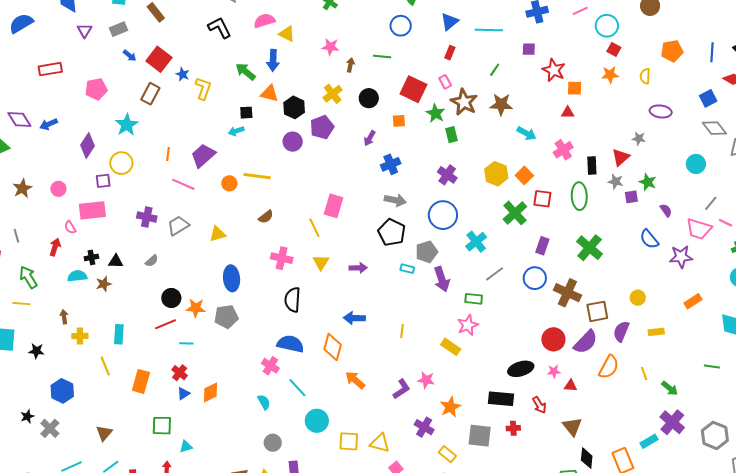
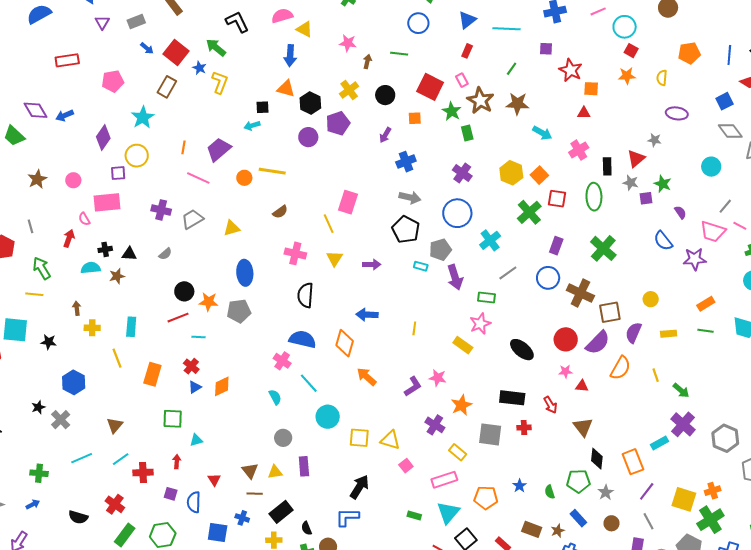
green arrow: (246, 72) -> (216, 47), moved
green line: (712, 366) -> (705, 331), moved
black ellipse: (521, 369) -> (522, 350), moved, turned 55

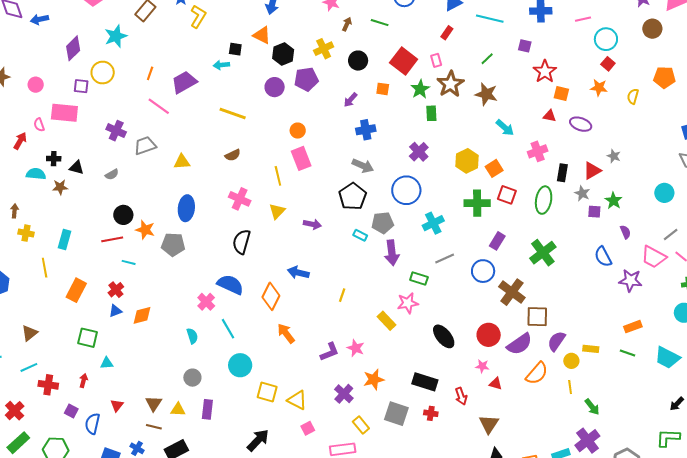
purple ellipse: (677, 113) -> (581, 124), moved
orange circle: (244, 178) -> (298, 131), moved
pink rectangle: (348, 202) -> (301, 158), turned -50
green cross: (529, 212) -> (477, 203), turned 30
yellow circle: (651, 299) -> (571, 361), moved

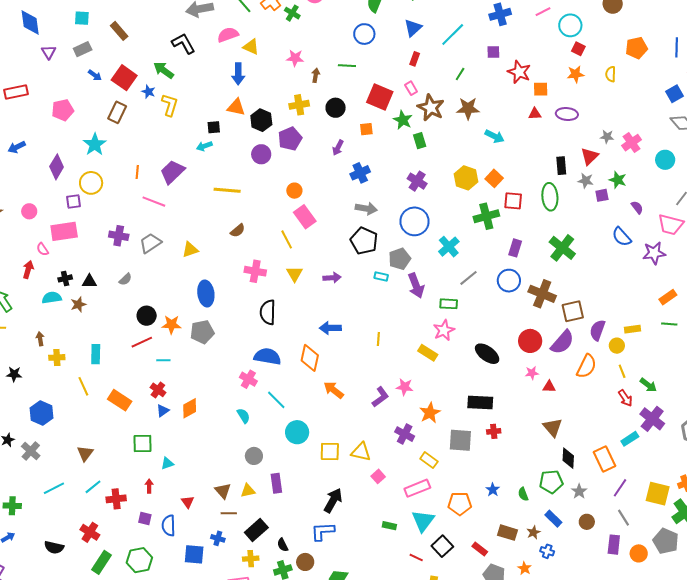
cyan line: (490, 19) -> (453, 34), turned -44
yellow cross: (324, 49) -> (299, 105), turned 30
pink cross: (538, 151) -> (632, 143), moved
orange rectangle: (76, 290) -> (120, 400), turned -70
red arrow: (461, 396) -> (625, 398), moved

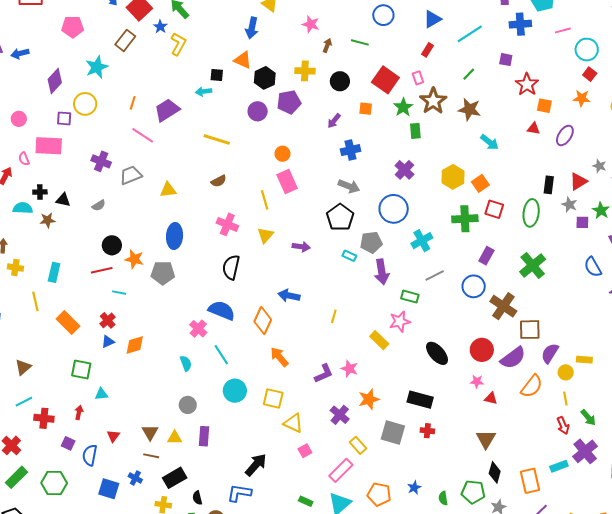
purple ellipse: (567, 114) -> (565, 135), turned -75
yellow square: (330, 451) -> (273, 398), moved
pink rectangle: (417, 488) -> (341, 470), turned -35

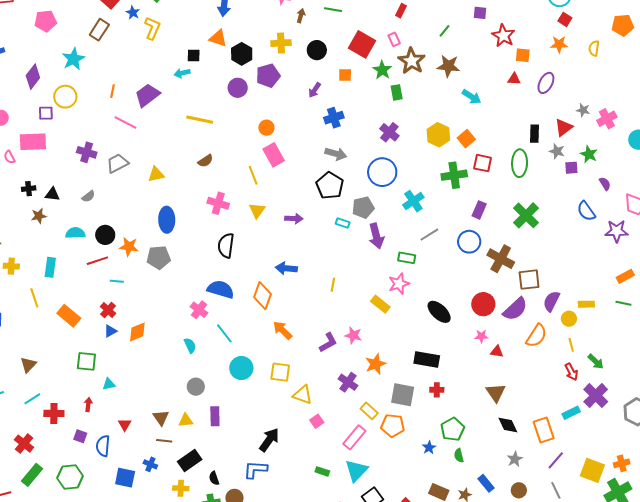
cyan semicircle: (23, 208) -> (75, 233), moved
black diamond: (495, 472) -> (508, 425), turned -35
green pentagon: (473, 492) -> (453, 429), moved, turned -30
orange pentagon: (379, 494) -> (393, 426), moved

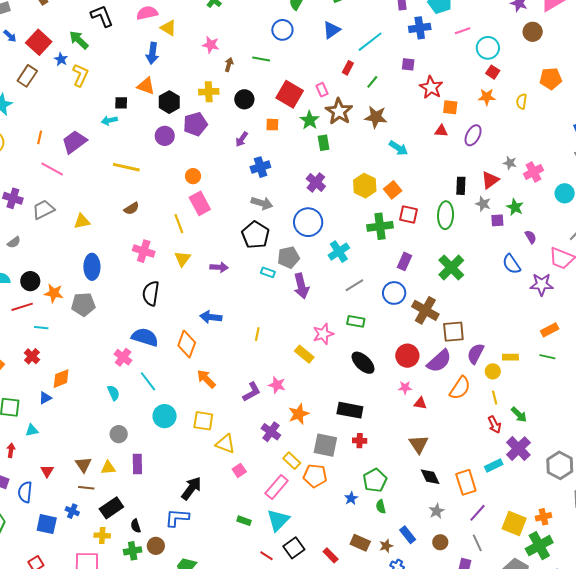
red rectangle: (401, 11) -> (348, 68), moved
green rectangle: (407, 258) -> (356, 321), moved
blue triangle: (110, 331) -> (45, 398), moved

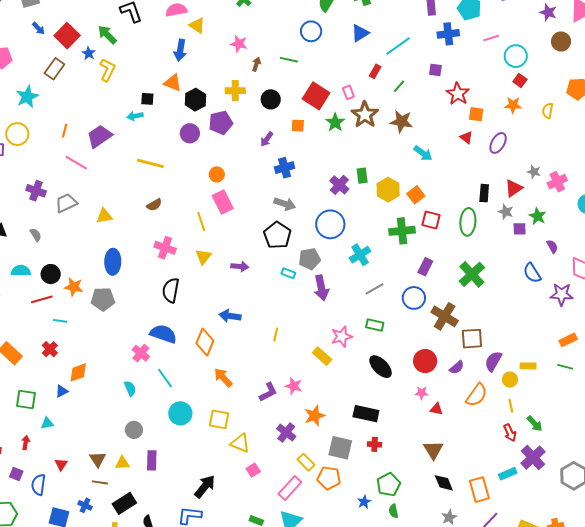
red triangle: (441, 131) -> (466, 138), turned 32
green rectangle: (324, 143) -> (362, 176), moved
gray semicircle: (14, 242) -> (36, 235), turned -88
purple semicircle: (439, 361) -> (457, 367), size x0.6

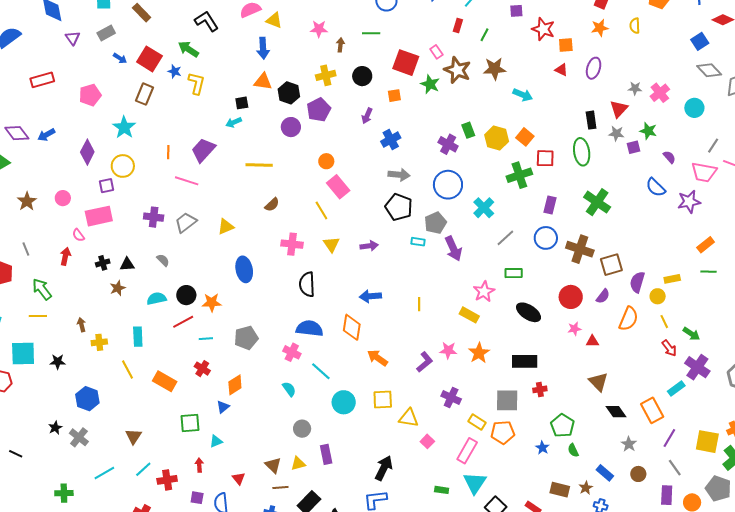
gray pentagon: (103, 299) -> (246, 338), moved
orange star: (315, 416) -> (479, 353), moved

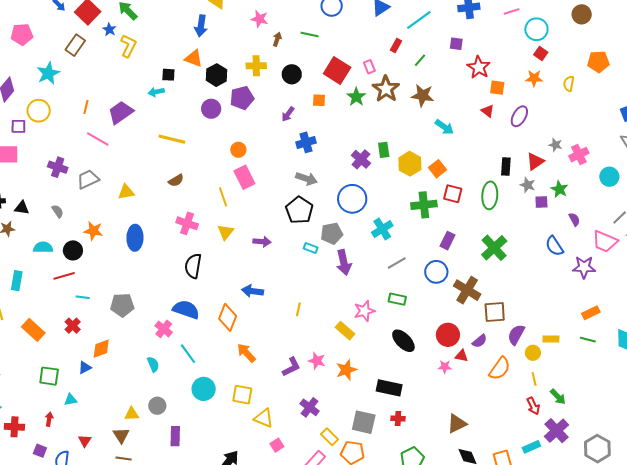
orange star: (212, 302) -> (93, 231), moved
red triangle: (592, 341) -> (462, 356), moved
brown triangle: (598, 382) -> (457, 424), turned 35
yellow triangle: (298, 464) -> (132, 414), moved

